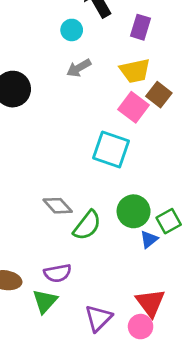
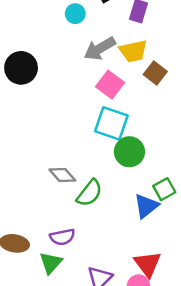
gray arrow: (79, 68) -> (100, 49), moved, size x1.4
pink square: (134, 107) -> (110, 85), moved
green circle: (134, 211) -> (129, 152), moved
blue triangle: (149, 239) -> (146, 206), size x1.5

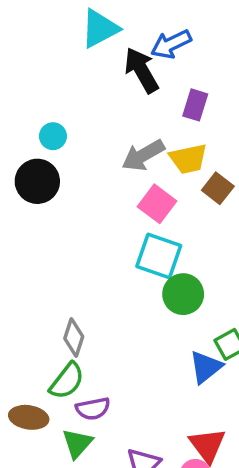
cyan circle: (75, 14) -> (53, 136), moved
gray diamond: (62, 175) -> (74, 338), moved, turned 60
green semicircle: (89, 193) -> (67, 381), moved

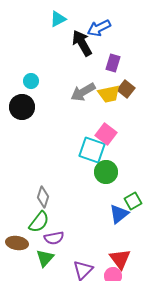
cyan triangle: (100, 29) -> (58, 19), size x0.7
brown square: (218, 188) -> (126, 89), moved
pink square: (157, 204) -> (106, 134), moved

